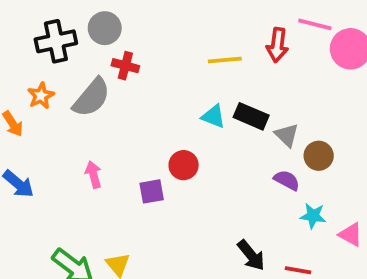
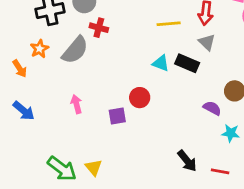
gray triangle: (287, 135) -> (207, 42), moved

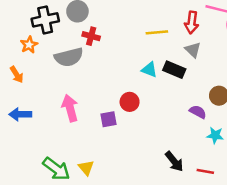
orange star: (39, 49) -> (29, 45), moved
gray semicircle: (75, 50) -> (69, 57), turned 36
pink arrow: (76, 104) -> (70, 108), size x1.5
blue arrow: (24, 111) -> (20, 114), turned 140

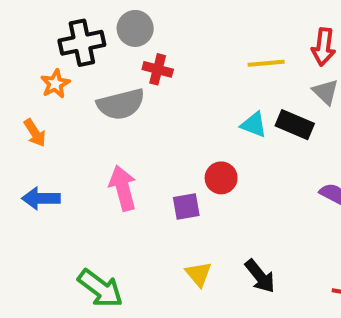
black arrow: (174, 161) -> (260, 276), moved
yellow triangle: (86, 168) -> (199, 274), moved

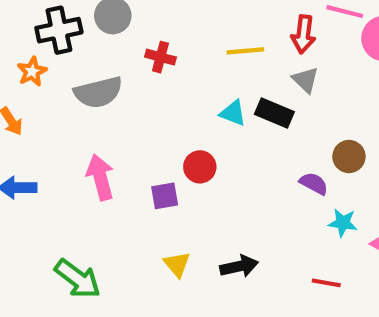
red cross: (158, 69) -> (160, 57), moved
black arrow: (260, 276) -> (239, 266), turned -63

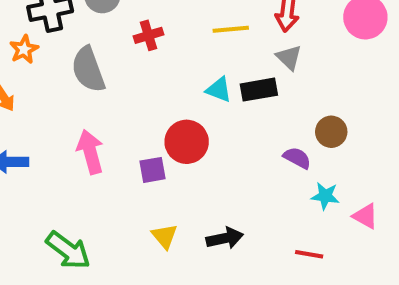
red cross: (160, 57) -> (148, 35), turned -32
gray semicircle: (98, 92) -> (88, 69), turned 84
black rectangle: (274, 113) -> (259, 90), turned -33
red circle: (200, 167) -> (187, 142), size x1.4

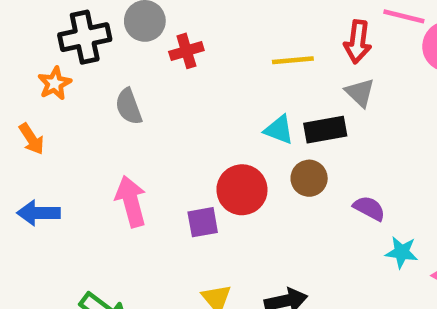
red cross: (148, 35) -> (186, 51), moved
gray semicircle: (88, 69) -> (129, 107), size x0.7
brown circle: (331, 132) -> (309, 178), moved

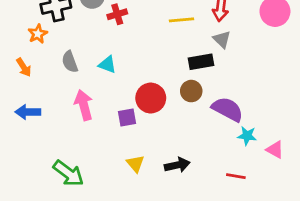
gray semicircle: (129, 107) -> (70, 62), moved
cyan triangle: (279, 130) -> (107, 65), moved
purple semicircle: (369, 208) -> (228, 109), size x1.6

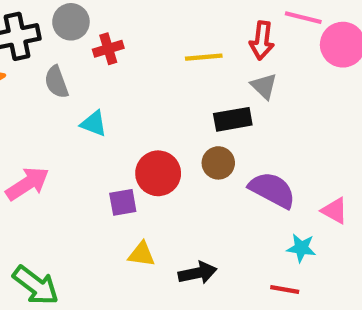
gray semicircle: (70, 62) -> (56, 82), moved
pink arrow: (84, 105) -> (27, 184), moved, turned 72
cyan star: (247, 136) -> (301, 248), moved
pink triangle: (275, 150) -> (334, 211), moved
yellow triangle: (135, 164) -> (142, 254), moved, turned -42

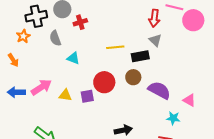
yellow line: (204, 57) -> (115, 47), moved
yellow triangle: (142, 254) -> (65, 95), moved

